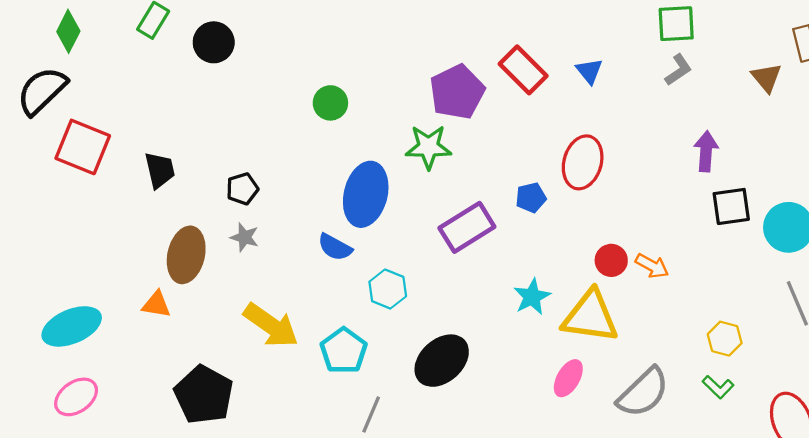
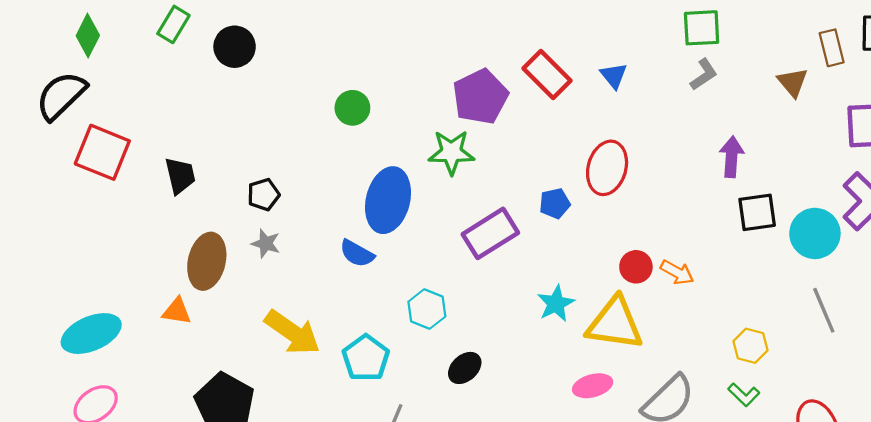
cyan hexagon: (388, 289) -> (427, 309), moved
black ellipse: (442, 361) -> (465, 368), size x0.6
pink ellipse: (568, 378) -> (593, 386), turned 45

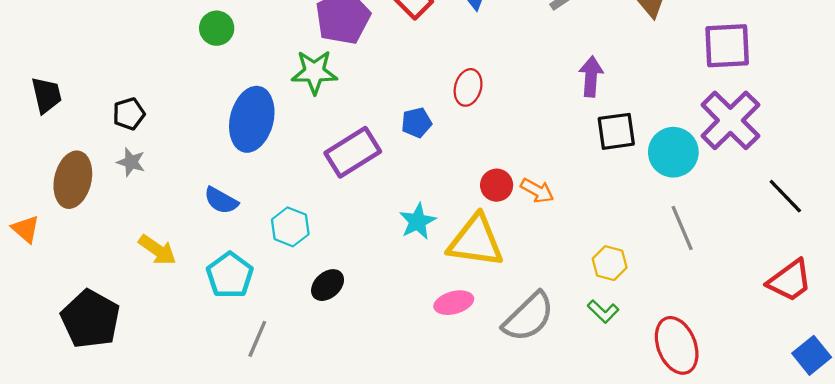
red ellipse: (607, 168) -> (468, 87), size x0.7
blue semicircle: (357, 253) -> (221, 201), moved
orange triangle: (177, 311) -> (26, 229), moved, turned 32
yellow arrow: (292, 332) -> (157, 250), size x0.7

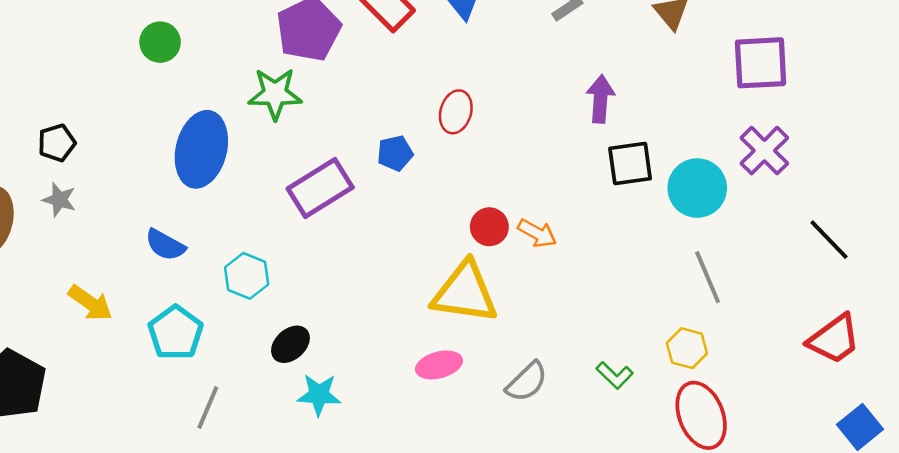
purple cross: (730, 120) -> (764, 151), size x0.7
cyan star: (418, 221) -> (319, 395), moved, turned 30
yellow hexagon: (610, 263) -> (687, 348), moved
gray semicircle: (528, 317) -> (527, 382), size x0.7

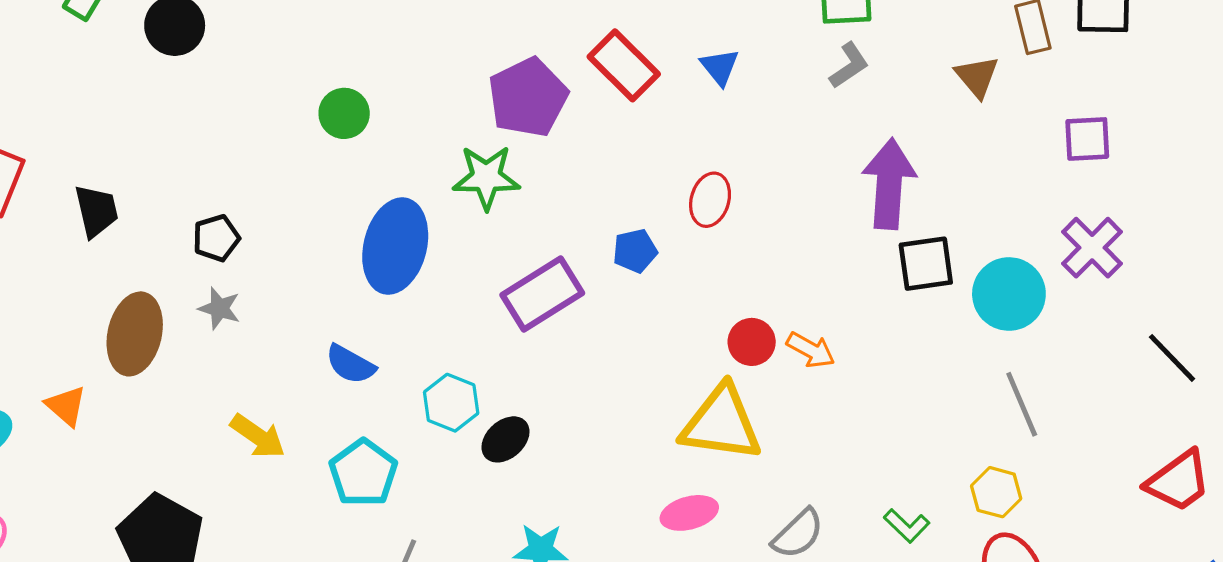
purple square: (761, 63) -> (1087, 139), size x0.7
purple arrow: (600, 99) -> (889, 184), size x1.5
black ellipse: (290, 344) -> (505, 439), moved

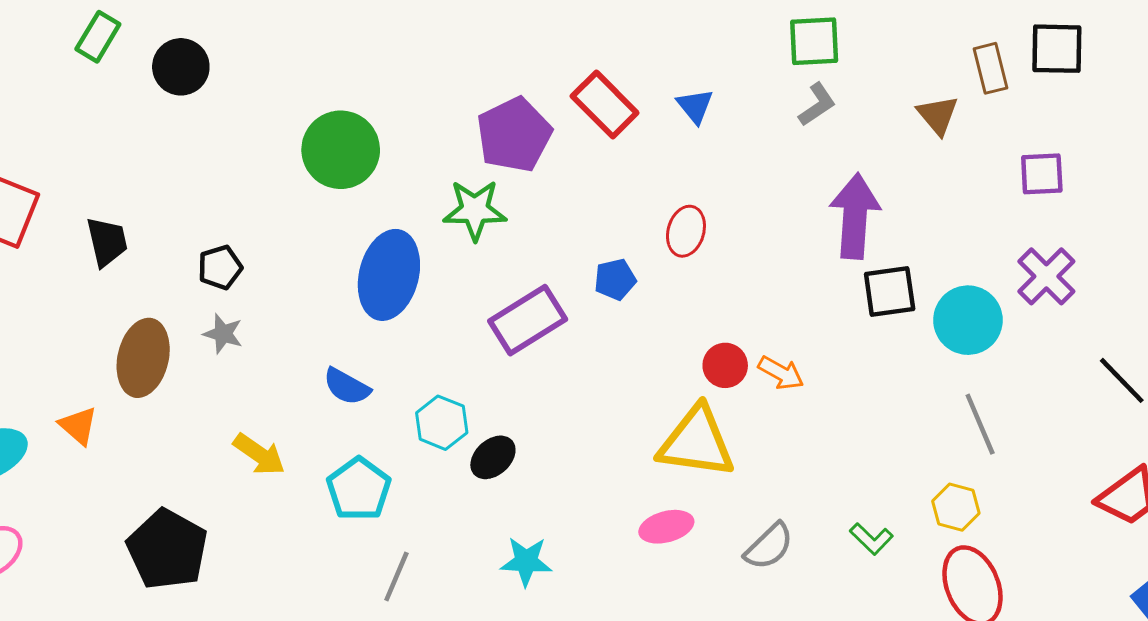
green circle: (344, 113) -> (341, 150), size x1.6

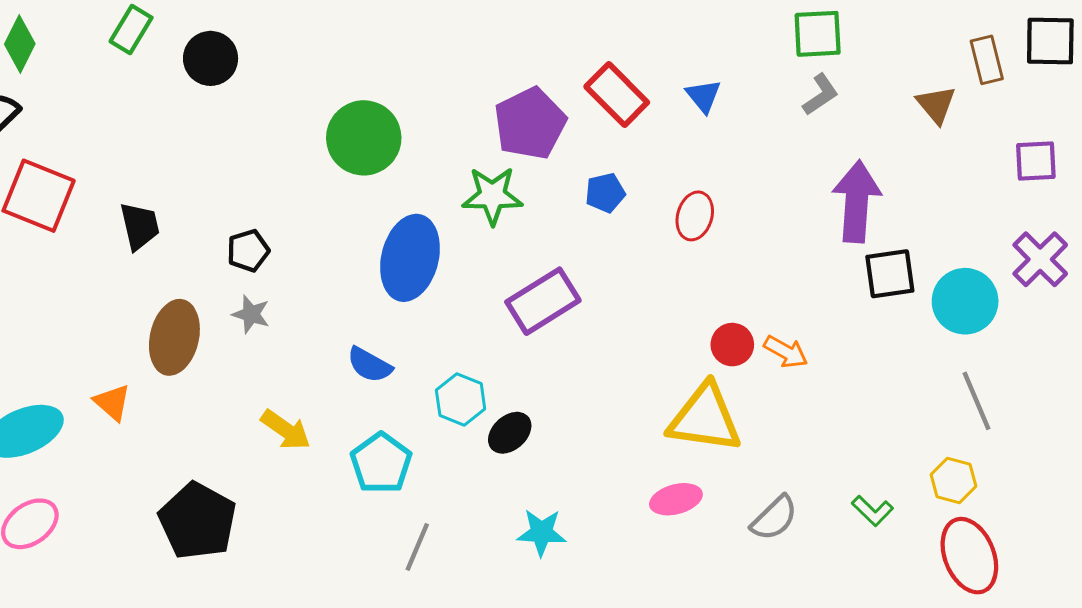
blue pentagon: (615, 279) -> (605, 193), moved

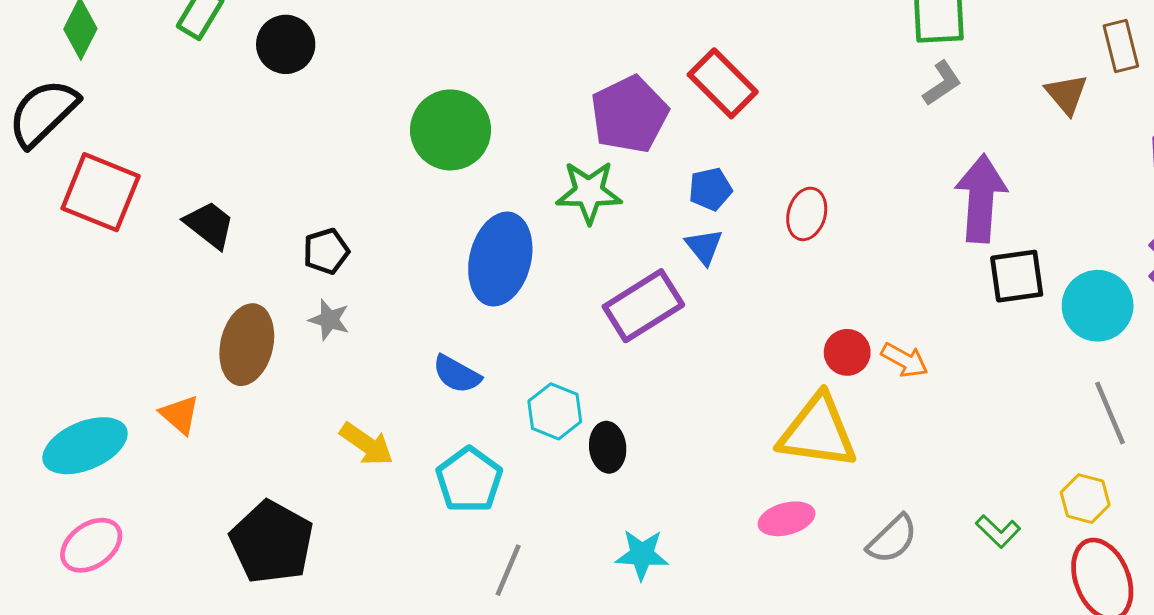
blue triangle: (703, 96) -> (704, 247), moved
black trapezoid: (140, 226) -> (209, 225), turned -39
black ellipse: (510, 433) -> (608, 447), turned -54

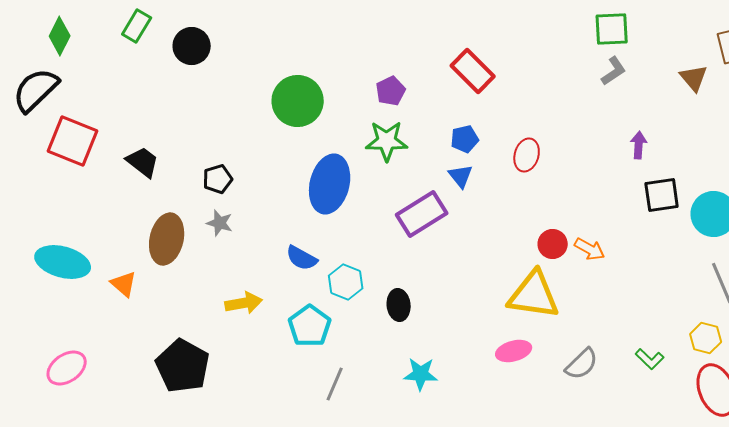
purple pentagon: (629, 114) -> (391, 91), moved, size x0.6
purple arrow: (981, 198) -> (639, 145), size x0.5
cyan hexagon: (555, 411) -> (346, 282), moved
yellow arrow: (367, 444) -> (244, 303), turned -45
cyan ellipse: (85, 446) -> (63, 262), moved, turned 38

